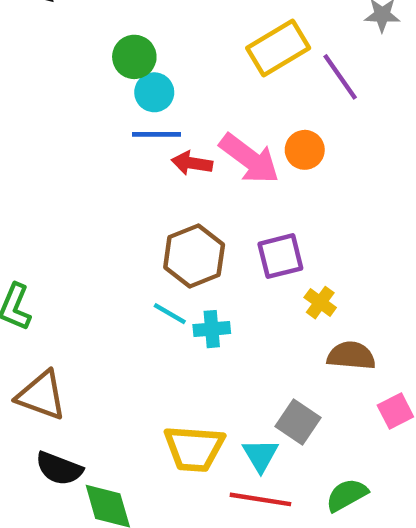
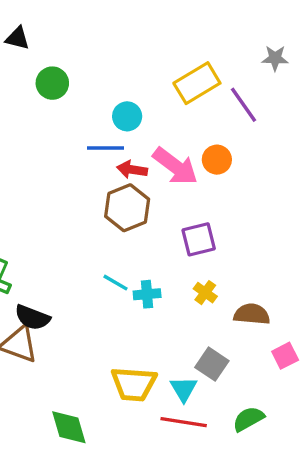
green circle: (134, 57) -> (52, 83), moved
cyan circle: (154, 92) -> (127, 116), moved
brown hexagon: (194, 256) -> (127, 208), moved
yellow cross: (320, 303) -> (205, 293), moved
black semicircle: (59, 468) -> (32, 317), moved

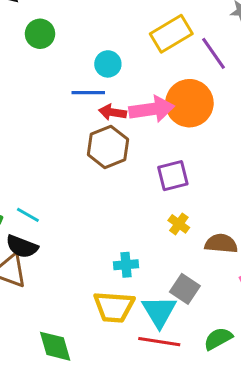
orange circle: (217, 160) -> (189, 103), size x1.8
pink arrow: (175, 166) -> (152, 109), turned -45
cyan line: (115, 283) -> (28, 215), moved
cyan cross: (147, 294) -> (126, 265), moved
cyan triangle: (184, 389) -> (159, 311), size x1.4

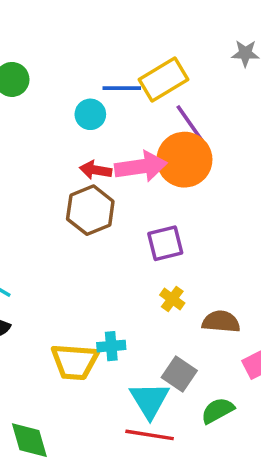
purple line: (214, 53) -> (190, 123), moved
blue line: (88, 93) -> (122, 88), moved
yellow trapezoid: (114, 307) -> (75, 362), moved
green semicircle: (218, 339) -> (218, 411), moved

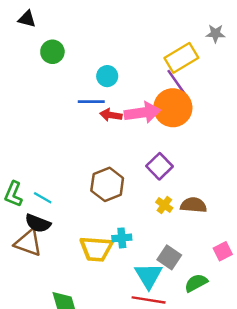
yellow rectangle: (164, 79) -> (181, 58), moved
blue line: (122, 88) -> (91, 102), moved
brown hexagon: (90, 210) -> (107, 184), moved
purple square: (165, 243) -> (159, 166), turned -30
brown semicircle: (221, 322) -> (194, 205), moved

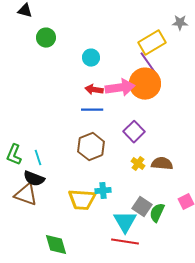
blue line: (91, 102) -> (92, 110), moved
cyan line: (43, 198) -> (38, 158), turned 42
green semicircle: (196, 283) -> (157, 213), moved, turned -36

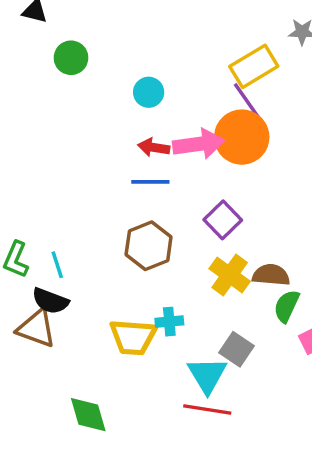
yellow cross: (138, 164) -> (230, 275), size x1.6
green semicircle: (157, 213) -> (287, 306), moved

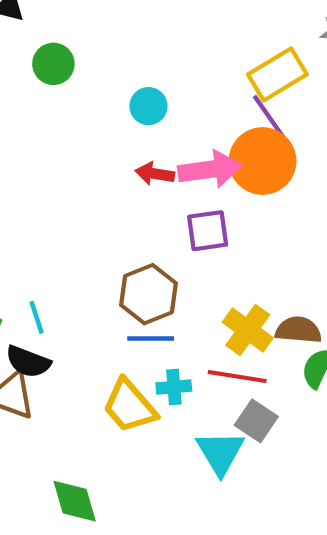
blue line: (150, 182) -> (151, 338), moved
purple square: (223, 220) -> (208, 231), moved, turned 36
yellow trapezoid: (133, 337) -> (129, 406), turned 45
red line: (207, 410) -> (237, 376), moved

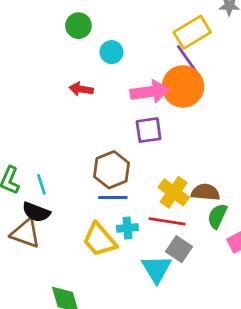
green circle: (53, 64) -> (78, 26), moved
red arrow: (155, 174) -> (81, 89), moved

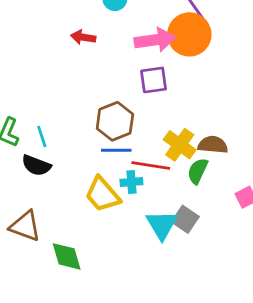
green semicircle: (217, 216) -> (198, 171), moved
red line: (167, 221) -> (151, 165), moved
brown triangle: (26, 233) -> (25, 226), moved
gray square: (179, 249) -> (185, 219), moved

